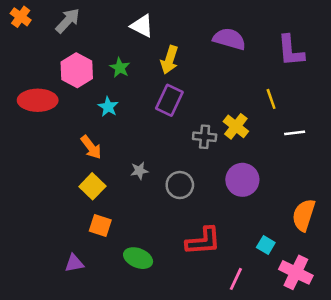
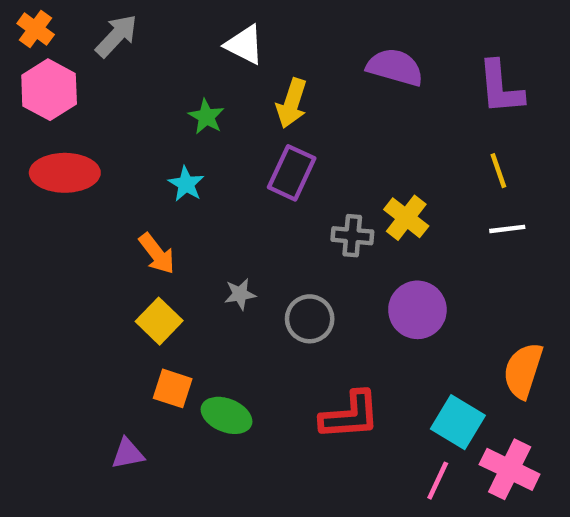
pink hexagon: (77, 70) -> (49, 90), moved
yellow line: (271, 99) -> (498, 171), moved
cyan square: (266, 245) -> (458, 422), size x1.6
green ellipse: (138, 258) -> (227, 415), moved
pink line: (236, 279) -> (438, 481), moved

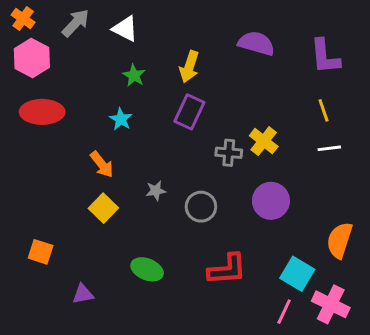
white triangle: (244, 45) -> (125, 29), moved
orange square: (173, 388) -> (41, 252), moved

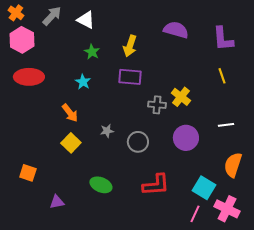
purple rectangle: (189, 112) -> (130, 77), turned 70
white line: (329, 148) -> (226, 125), moved

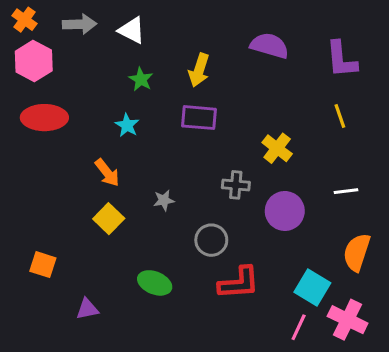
gray arrow: (52, 16) -> (80, 24), turned 45
gray cross: (157, 105) -> (236, 185), moved
gray circle: (138, 142) -> (211, 240), moved

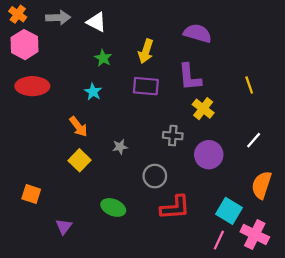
purple L-shape: (341, 59) -> (190, 77), moved
white line: (346, 191) -> (254, 140), turned -42
purple triangle: (87, 309) -> (64, 227), turned -42

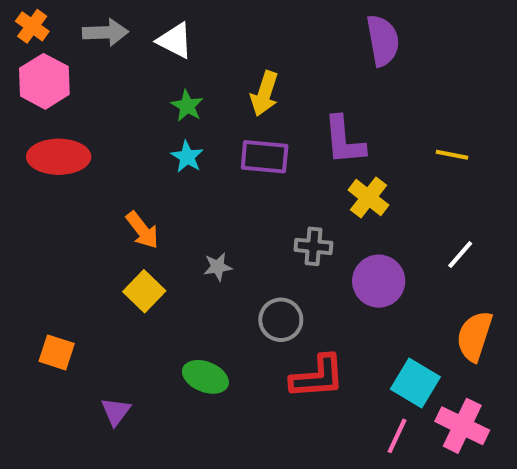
purple semicircle: (198, 33) -> (383, 41), moved, turned 64
yellow line: (249, 85) -> (452, 155), turned -60
cyan star: (93, 92) -> (187, 157), moved

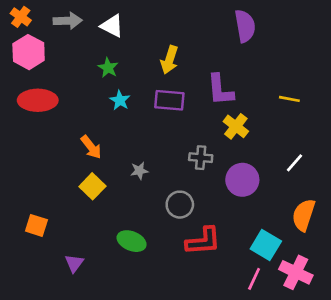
green star: (187, 106) -> (108, 68), moved

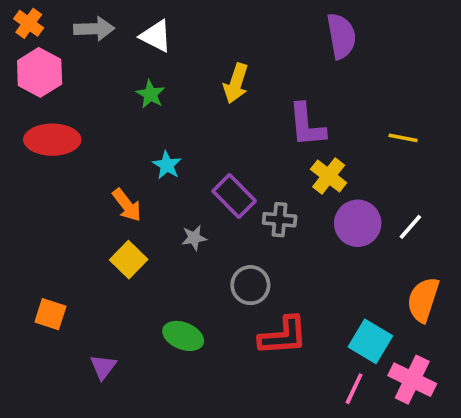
cyan star: (120, 100) -> (167, 165), moved
purple rectangle: (169, 100) -> (234, 196), moved, turned 40
purple circle: (242, 180) -> (358, 223), moved

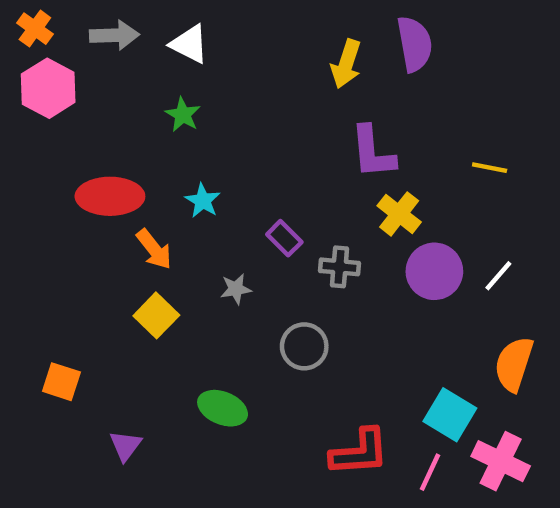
yellow arrow: (236, 83) -> (346, 64), moved
red ellipse: (52, 140) -> (110, 196), moved
purple rectangle: (234, 196) -> (284, 238), size x0.7
red L-shape: (283, 336) -> (359, 452), moved

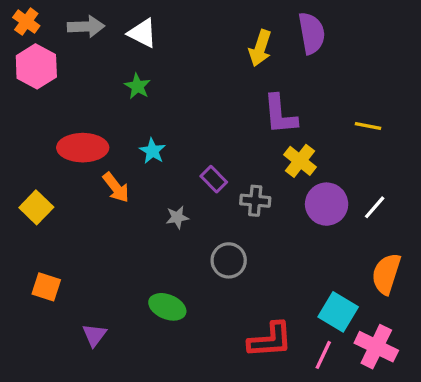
yellow square: (156, 315) -> (36, 207), moved

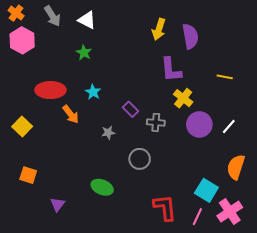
gray arrow: (86, 27) -> (53, 16), turned 60
purple semicircle: (312, 33) -> (190, 36), moved
red L-shape: (270, 340) -> (165, 207), turned -92
pink cross: (376, 347) -> (230, 212), turned 30

